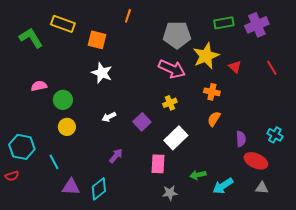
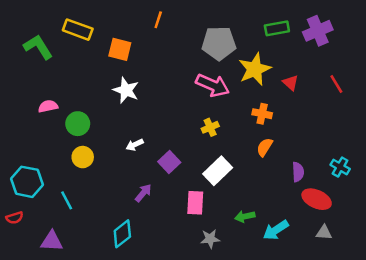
purple square: (142, 122) -> (169, 162), moved
purple triangle: (71, 187) -> (52, 241), moved

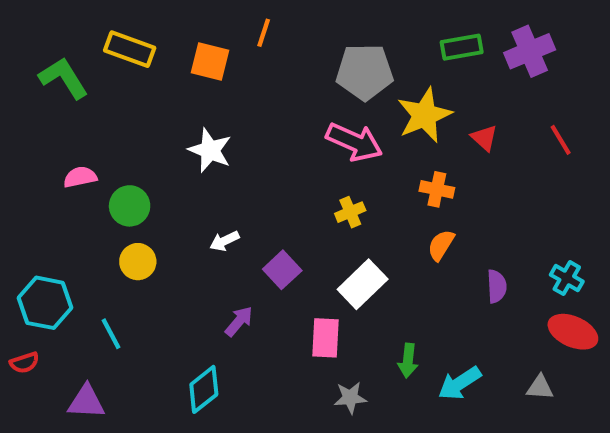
orange square: (120, 49) -> (210, 62), moved
red ellipse: (317, 199) -> (573, 332), moved
green arrow: (245, 216) -> (408, 361), turned -72

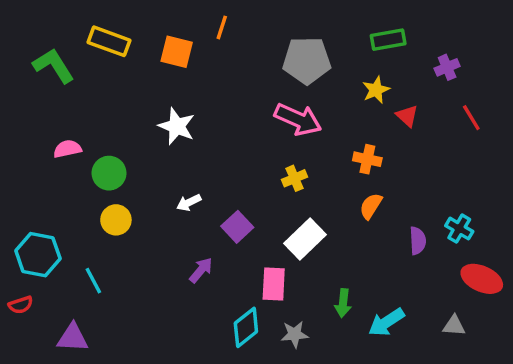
purple cross: (530, 51) -> (447, 67), moved, size x0.6
yellow star: (424, 115) -> (376, 90), moved, size x0.6
cyan cross: (567, 278) -> (459, 229), moved
cyan diamond: (204, 389) -> (246, 327), moved

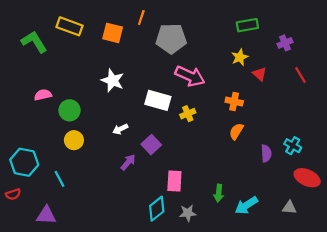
gray pentagon: (307, 60) -> (171, 38), moved
white rectangle: (305, 239) -> (158, 100), moved, turned 60
purple arrow: (201, 270) -> (128, 162), moved

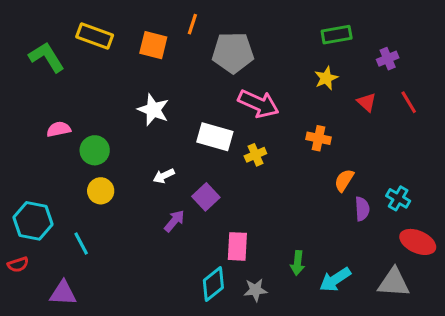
red triangle: (260, 74) -> (367, 102), moved
orange semicircle: (236, 131) -> (344, 180), moved
gray triangle: (289, 208) -> (394, 283), size x1.6

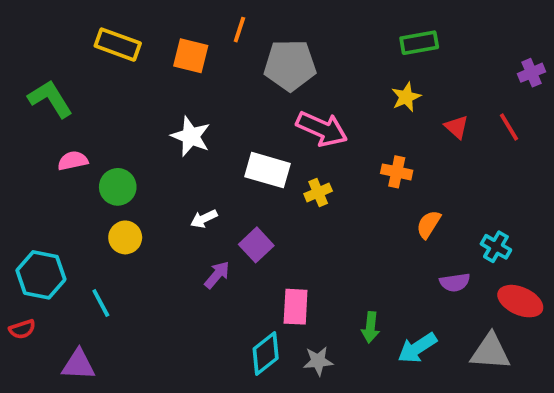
green L-shape: (47, 57) -> (50, 99), moved
purple cross: (388, 59) -> (532, 73), moved
purple semicircle: (362, 209) -> (455, 282), moved, turned 85

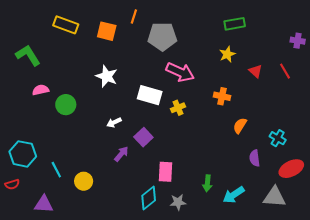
purple cross: (532, 73) -> (298, 41), turned 32
yellow circle: (125, 237) -> (84, 181), moved
purple semicircle: (455, 282) -> (255, 158), turned 91
red ellipse: (520, 301) -> (291, 169), turned -50

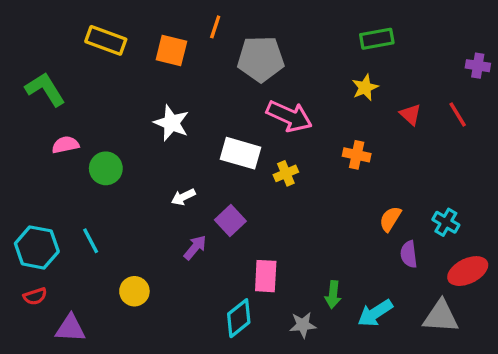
orange semicircle: (240, 126) -> (390, 219), moved
cyan line: (56, 170) -> (91, 241), moved
red semicircle: (12, 184) -> (35, 296), moved
gray star: (178, 202) -> (303, 325), moved

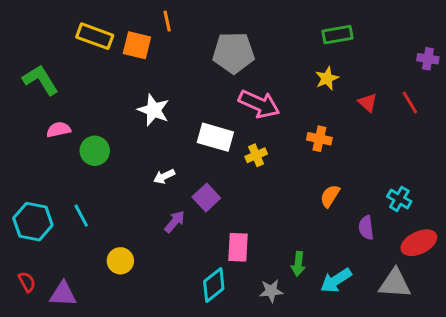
orange line: (215, 27) -> (167, 21), moved, turned -30
orange square: (171, 51) -> (137, 45), moved
orange semicircle: (390, 219) -> (330, 196), moved
red semicircle: (35, 296) -> (27, 282), moved, turned -100

